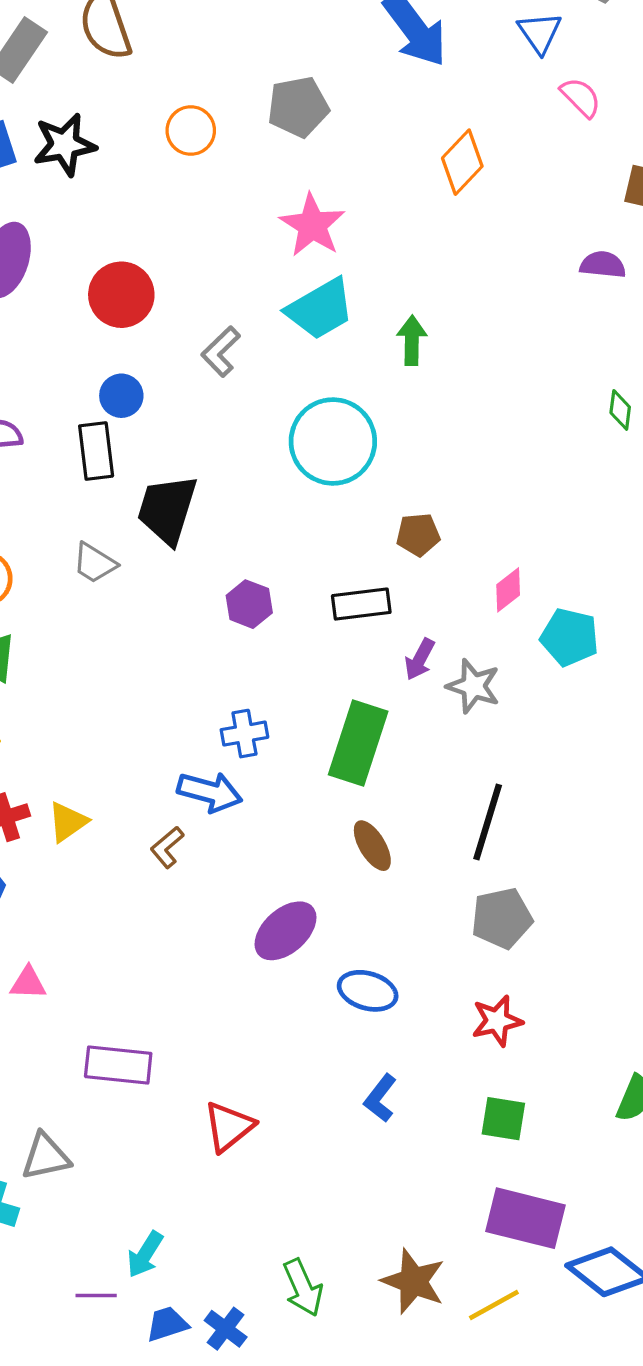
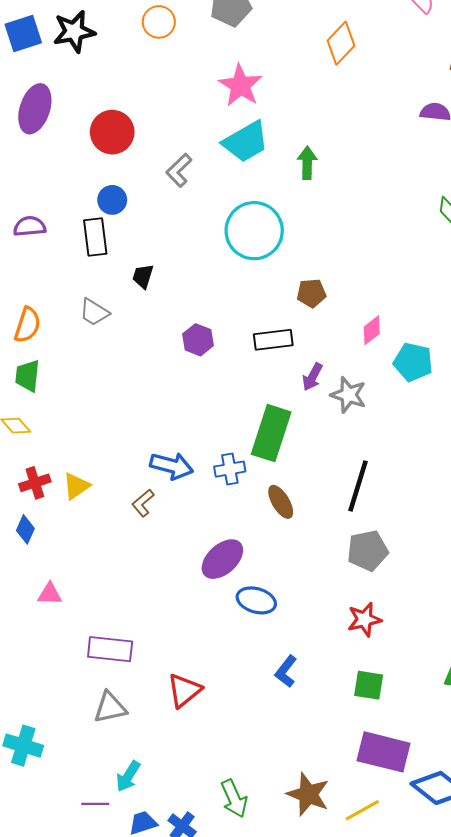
black trapezoid: (167, 509) -> (143, 276), size x0.5
blue cross: (244, 734) -> (230, 469), moved
blue ellipse: (368, 991) -> (256, 600), moved
gray triangle: (46, 1157) -> (110, 707), moved

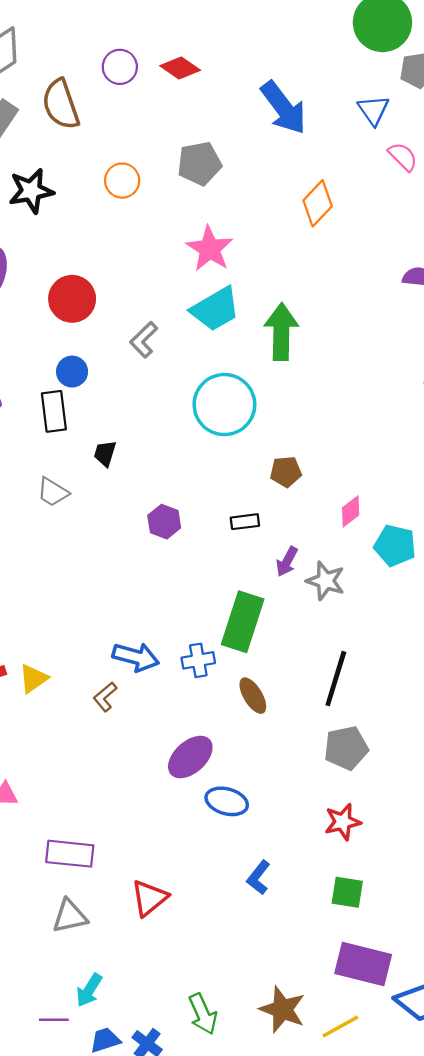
green arrow: (307, 163) -> (281, 332), size x1.6
black rectangle: (273, 340) -> (245, 522), size x0.7

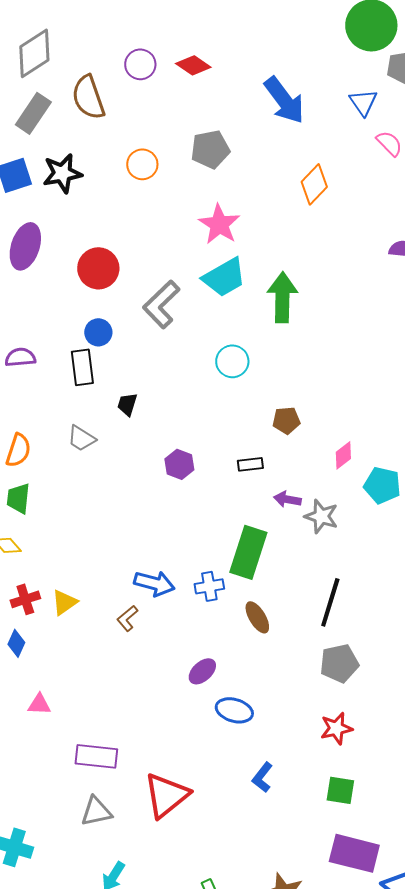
gray L-shape: (144, 340) -> (161, 304), size x1.5
cyan circle: (224, 405) -> (232, 361), size x0.6
purple arrow: (287, 561) -> (287, 499), turned 72
purple ellipse: (190, 757) -> (202, 671), size x0.7
red triangle: (149, 898) -> (166, 795), size x1.4

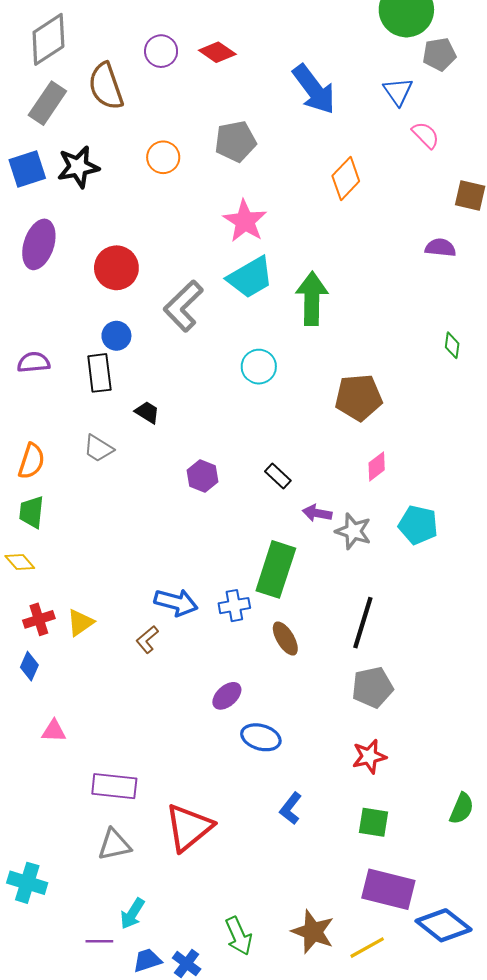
black trapezoid: (127, 404) -> (147, 412), turned 105
brown pentagon: (286, 420) -> (359, 397), moved, size x1.6
black rectangle: (250, 464) -> (278, 476), turned 50
cyan pentagon: (382, 485) -> (418, 525), moved

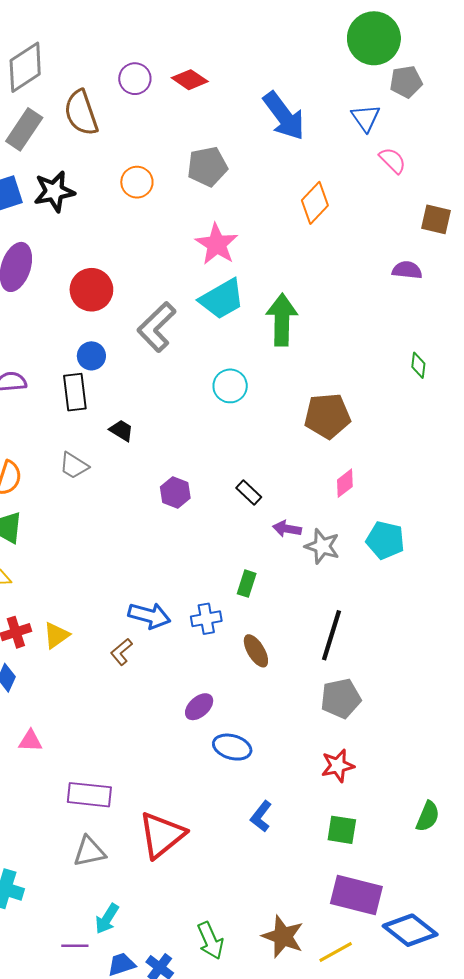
green rectangle: (276, 569) -> (247, 584), size x0.5

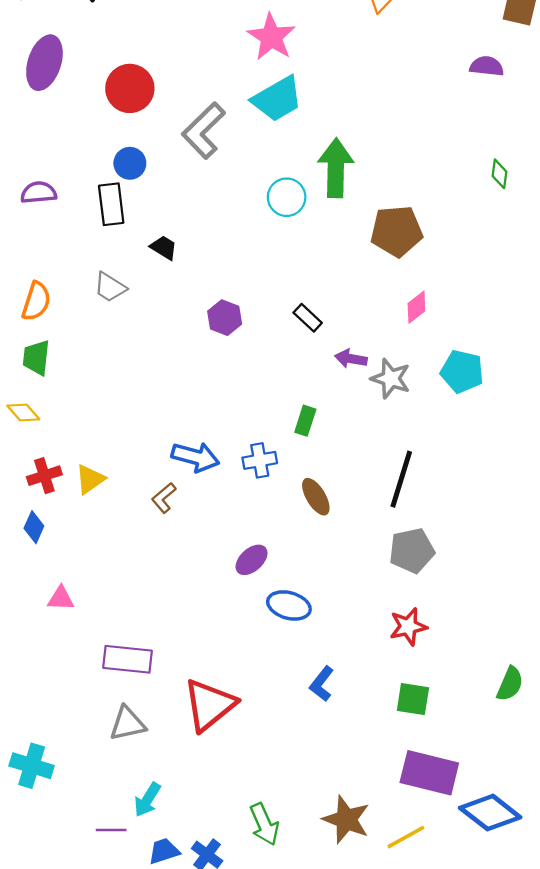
green arrow: (282, 320) -> (336, 168), moved

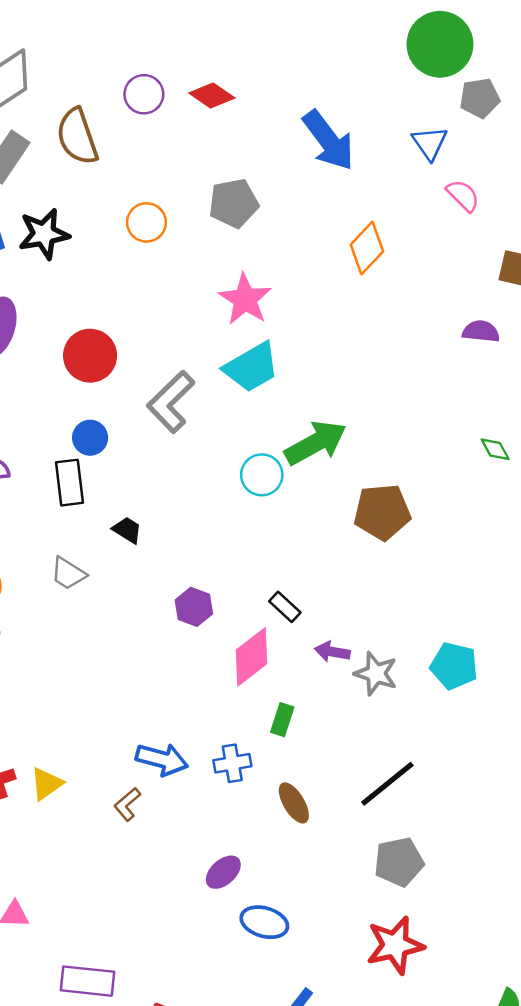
green arrow: (336, 168) -> (316, 443), turned 60
green diamond: (500, 174) -> (495, 449), turned -36
pink diamond: (416, 307) -> (252, 657), moved, size x1.6
black line: (401, 479) -> (387, 784), turned 34
red star: (408, 627) -> (395, 945), size x1.4

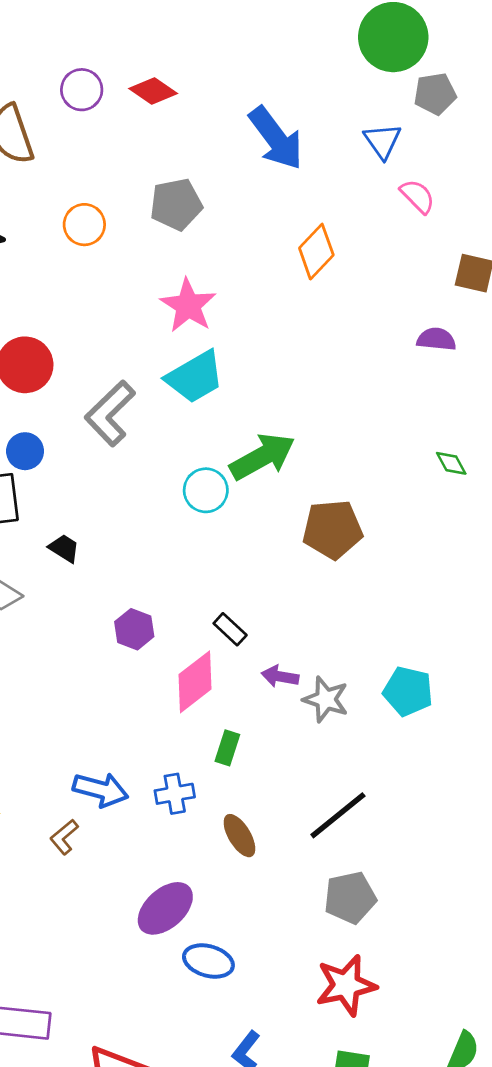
purple ellipse: (223, 872) -> (165, 908), size x1.5

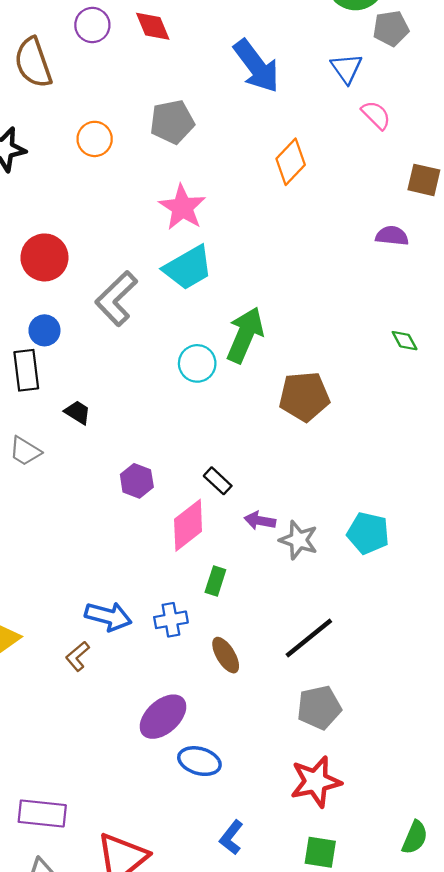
red diamond: (153, 91) -> (153, 26), turned 33
green arrow: (262, 457) -> (245, 335), turned -38

